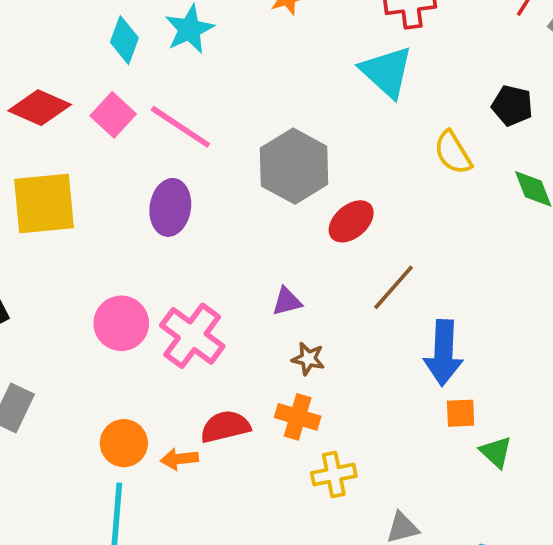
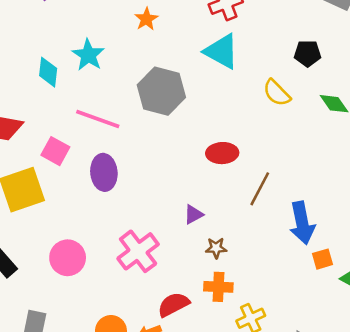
pink square: (113, 115) -> (55, 151), moved
gray hexagon: (294, 166) -> (161, 91), moved
red ellipse: (351, 221) -> (222, 153), turned 52
pink circle: (121, 323) -> (68, 258), moved
pink cross: (192, 336) -> (138, 251), turned 30

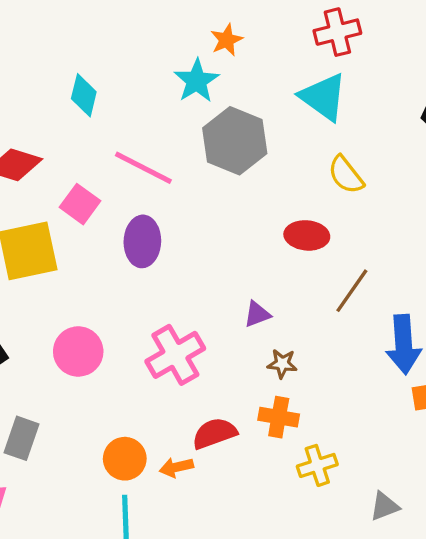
cyan star: (88, 55) -> (197, 81), moved
yellow semicircle: (277, 93) -> (346, 175), moved

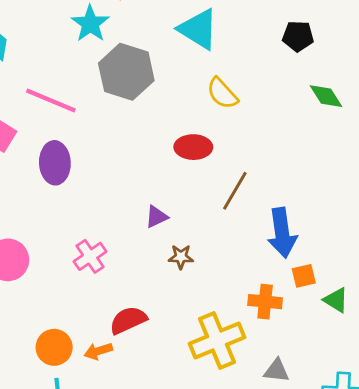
pink cross: (175, 355) -> (90, 256), size x0.7
orange cross: (279, 417) -> (265, 302), moved
yellow cross: (317, 465) -> (217, 341), size x1.6
gray triangle: (385, 506) -> (276, 371), turned 32

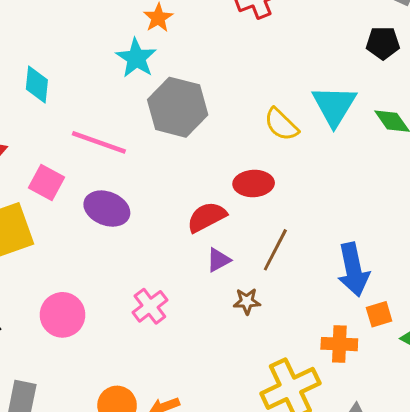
cyan triangle: (198, 29) -> (334, 106), moved, turned 33
black pentagon: (298, 36) -> (383, 43), moved
purple ellipse: (55, 163) -> (107, 209), turned -63
brown line: (235, 191) -> (275, 250), moved
red semicircle: (128, 320) -> (207, 217), moved

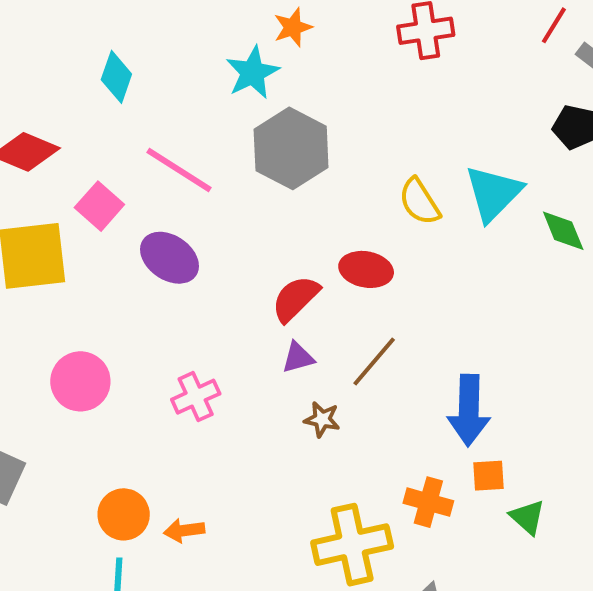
red semicircle: (207, 217) -> (296, 299), turned -30

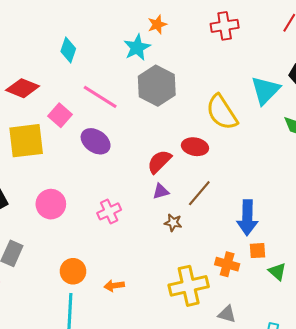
cyan triangle: (493, 193) -> (265, 90), moved
yellow semicircle: (419, 202) -> (222, 112), size x1.5
orange arrow: (184, 531) -> (114, 286), moved

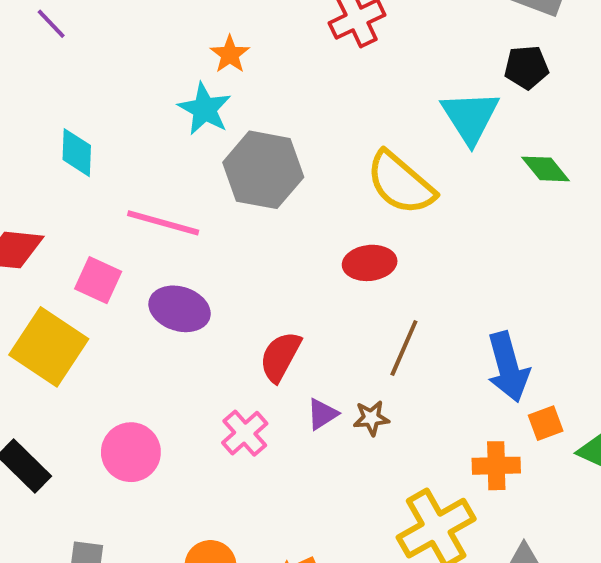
yellow square: (26, 141) -> (49, 347), turned -33
red semicircle: (159, 162) -> (280, 357), moved
purple triangle: (161, 191) -> (322, 414), moved

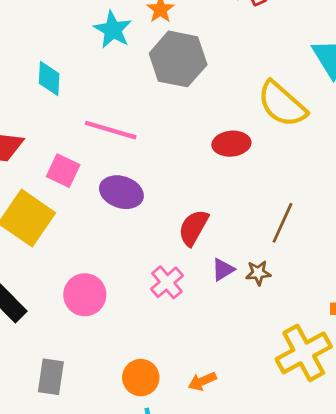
cyan star: (205, 109) -> (113, 30), moved
gray hexagon: (263, 170) -> (178, 59), moved
red ellipse: (370, 263) -> (231, 144), moved

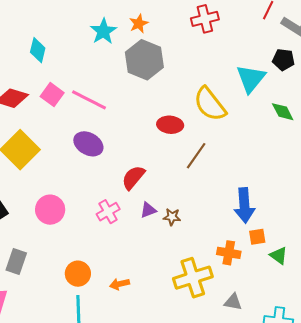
cyan diamond: (49, 78) -> (38, 50), moved
pink square: (63, 171) -> (52, 95), moved
brown line: (283, 223) -> (196, 156), moved

